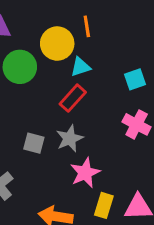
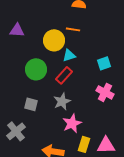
orange line: (87, 26) -> (73, 29), turned -72
green circle: (20, 67) -> (36, 69), moved
gray square: (34, 143) -> (31, 104), moved

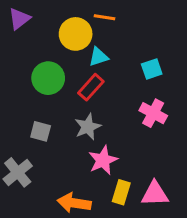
purple triangle: (17, 30) -> (19, 19), turned -42

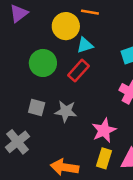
gray star: (88, 127) -> (66, 111), moved, turned 30
pink star: (103, 160) -> (104, 130), moved

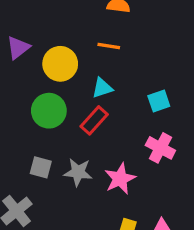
yellow circle: (66, 26) -> (60, 64), moved
pink star: (104, 130) -> (120, 179), moved

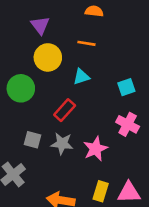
purple triangle: (18, 48) -> (40, 25), moved, turned -30
green circle: (49, 111) -> (21, 88), moved
red rectangle: (94, 120) -> (65, 110), moved

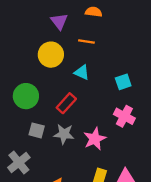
purple triangle: (40, 25) -> (59, 21), moved
cyan triangle: (81, 77) -> (82, 72), turned 42
green circle: (21, 88) -> (26, 96), moved

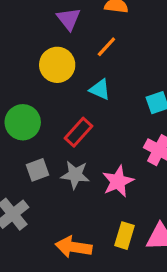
orange line: (86, 42) -> (106, 47), turned -56
gray square: (37, 130) -> (37, 170), turned -35

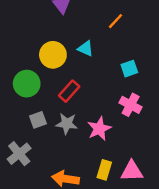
orange line: (106, 47) -> (116, 21), moved
yellow circle: (57, 65) -> (53, 55), moved
cyan triangle: (100, 89) -> (85, 49), moved

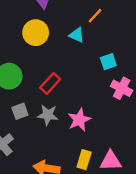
cyan triangle: (85, 49) -> (77, 35), moved
yellow circle: (53, 55) -> (36, 33), moved
pink cross: (131, 105) -> (122, 88), moved

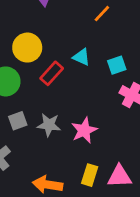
yellow circle: (36, 33) -> (27, 48), moved
cyan triangle: (77, 35) -> (81, 57), moved
red rectangle: (50, 83) -> (52, 73), moved

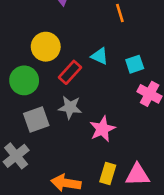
orange line: (102, 14) -> (120, 13), turned -60
gray square: (18, 121) -> (36, 120), size x1.4
gray star: (49, 125) -> (70, 107), moved

